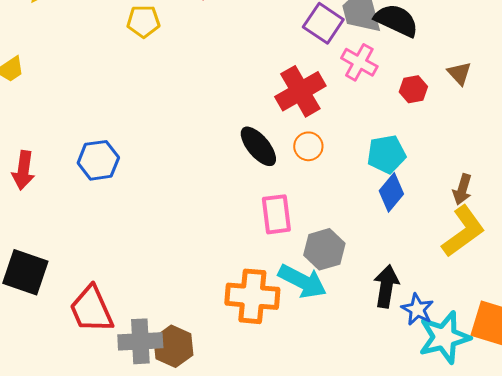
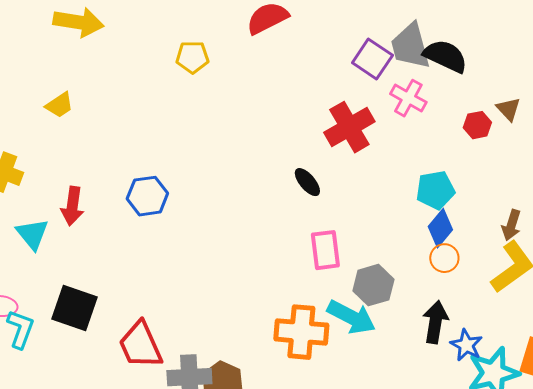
red hexagon: (413, 89) -> (477, 125), moved
black ellipse: (258, 146) -> (307, 182), size x0.7
orange circle: (308, 146) -> (444, 258), moved

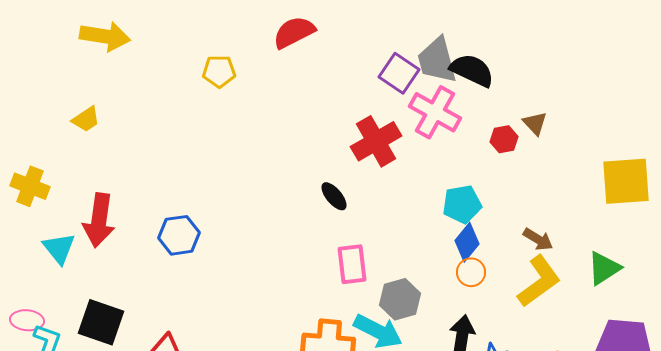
pink cross: (408, 98) -> (435, 112), size x1.4
blue hexagon: (147, 196) -> (179, 235), moved
red arrow: (72, 206) -> (99, 220), size x1.4
brown arrow: (511, 225) -> (538, 239), turned -76

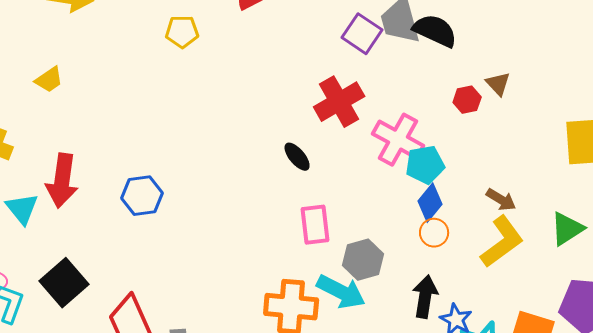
pink cross: (435, 112) -> (398, 140), moved
black square: (101, 322) -> (64, 283), turned 30

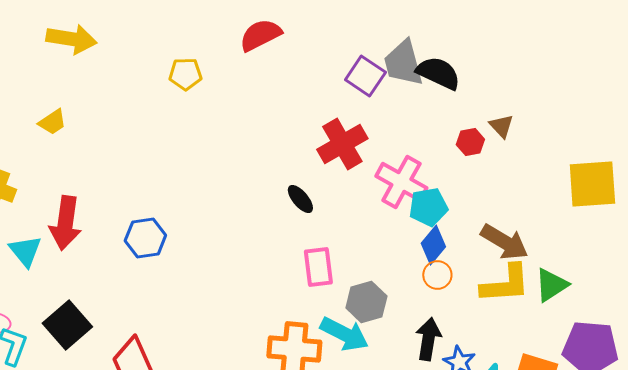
brown arrow: (501, 200) -> (504, 242), size x1.6
green triangle: (567, 229) -> (551, 285), moved
yellow L-shape: (502, 242) -> (505, 284), turned 32

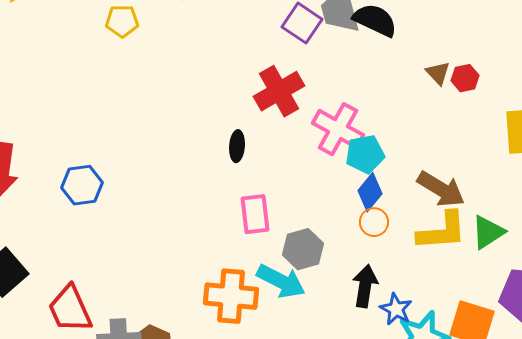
red hexagon: (470, 142) -> (465, 78), moved
black ellipse: (300, 199) -> (237, 146), turned 44

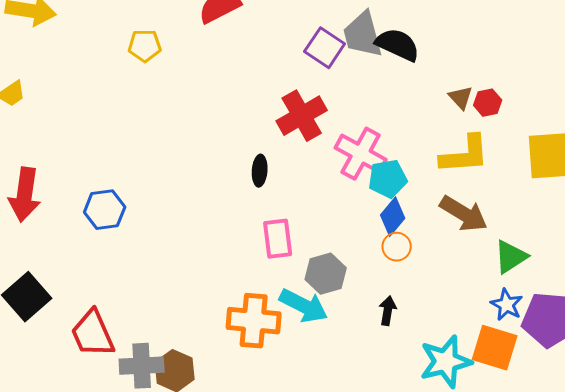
yellow L-shape: (442, 231) -> (465, 155), moved
black arrow: (365, 286) -> (388, 311), size x0.7
blue star: (396, 309) -> (507, 305), moved

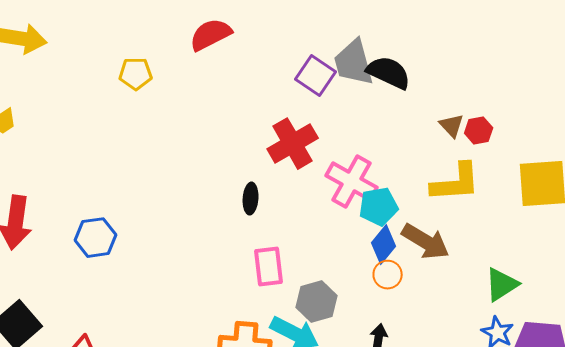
brown arrow: (464, 214) -> (426, 242), moved

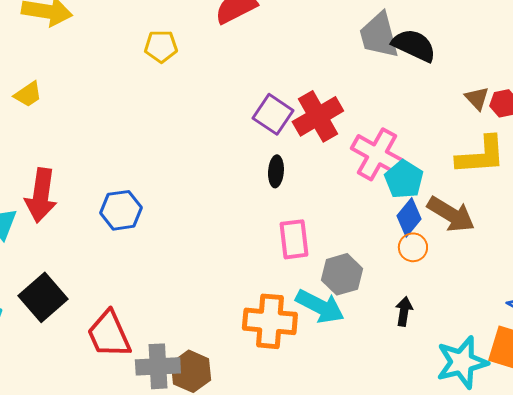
purple square: (316, 76) -> (273, 114), moved
cyan pentagon: (379, 207) -> (404, 179), turned -30

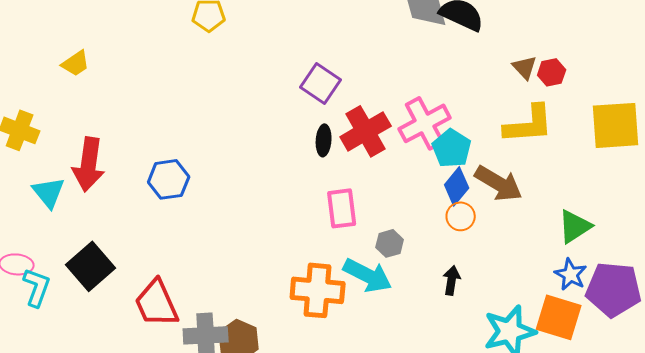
red cross: (318, 116) -> (366, 131), moved
pink cross: (377, 154) -> (425, 123), turned 33
gray hexagon: (342, 274) -> (390, 243), size x0.7

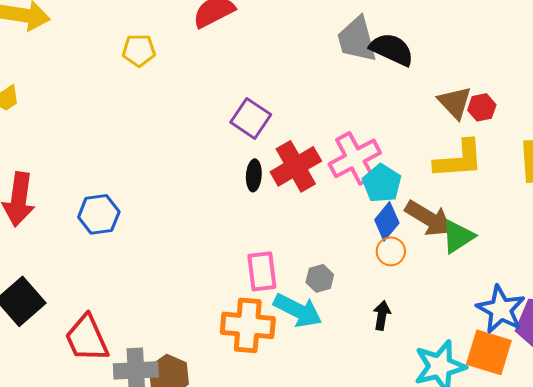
brown triangle: (525, 67) -> (455, 102), size x1.4
pink rectangle: (342, 208) -> (262, 271), moved
green triangle: (575, 226) -> (458, 236), moved
blue star: (571, 274) -> (501, 309), size x1.5

